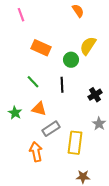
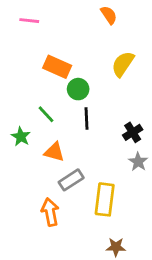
pink line: (21, 15) -> (29, 21), turned -64
green circle: (71, 60) -> (78, 89), moved
green star: (15, 113) -> (21, 137), moved
gray star: (99, 124) -> (138, 162), moved

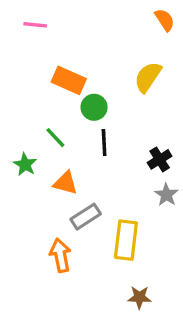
orange semicircle: (109, 15) -> (165, 20), moved

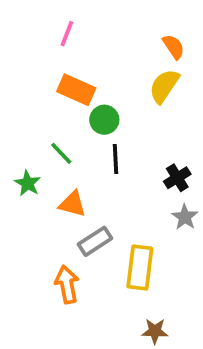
orange semicircle: (165, 20) -> (174, 47), moved
pink line: (35, 25) -> (67, 34), moved, turned -75

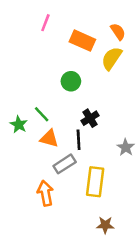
orange rectangle: (76, 90) -> (82, 41), moved
green line: (61, 153) -> (42, 114), moved
black line: (116, 159) -> (79, 140), moved
black cross: (177, 178) -> (90, 118), moved

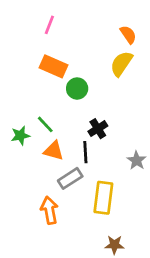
orange rectangle: (82, 41) -> (54, 66), moved
green star: (19, 125) -> (20, 136), turned 30

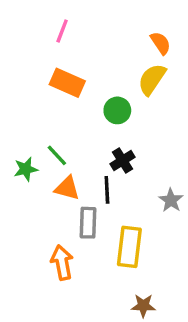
green circle: (77, 89) -> (117, 110), moved
gray rectangle: (70, 178) -> (88, 223), turned -55

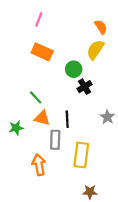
black cross: (123, 161) -> (85, 87), moved
green star: (26, 169) -> (16, 128), moved
gray star: (171, 200) -> (107, 117), moved

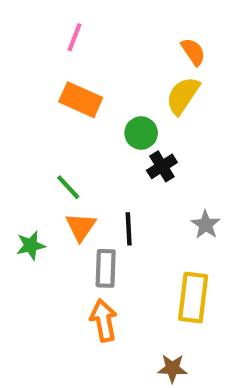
orange triangle: (42, 118) -> (81, 227), turned 49
yellow rectangle: (81, 155) -> (193, 298), moved
orange arrow: (39, 165) -> (104, 320), moved

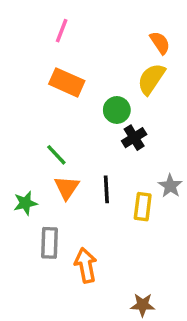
gray rectangle: (106, 268) -> (50, 243), moved
yellow rectangle: (193, 298) -> (143, 207), moved, size x0.7

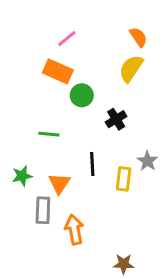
pink line: (62, 31) -> (67, 39), moved, turned 30
green circle: (117, 110) -> (82, 95), moved
green line: (56, 155) -> (49, 134), turned -42
orange triangle: (67, 188) -> (59, 183), moved

